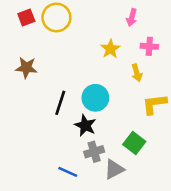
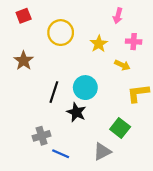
yellow circle: (56, 17) -> (61, 33), moved
brown star: (26, 68) -> (24, 61), turned 30
yellow arrow: (137, 73) -> (122, 65), turned -48
gray cross: (94, 152) -> (42, 136), moved

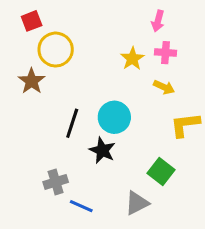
yellow circle: (61, 33) -> (56, 50), moved
pink cross: (134, 42) -> (165, 53), moved

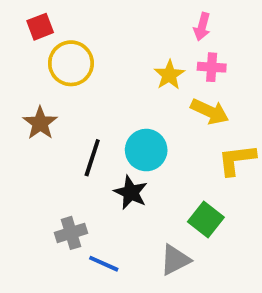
brown star: (32, 81) -> (40, 123), moved
yellow arrow: (164, 87) -> (210, 111), size x1.4

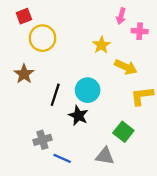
pink cross: (212, 67) -> (140, 31), moved
gray triangle: (175, 260) -> (105, 156), turned 36

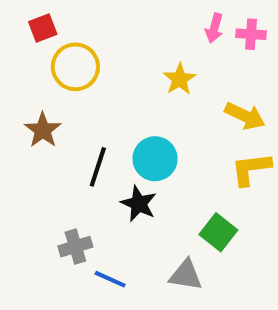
pink cross: (140, 31) -> (251, 34), moved
yellow arrow: (126, 67) -> (245, 116), moved

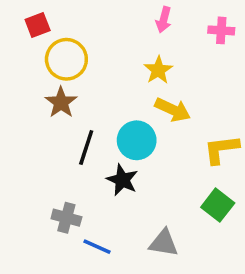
pink arrow: (214, 28) -> (164, 20), moved
yellow arrow: (245, 116) -> (173, 110), moved
brown star: (43, 130) -> (61, 102), moved
green square: (218, 232) -> (218, 205), moved
gray cross: (75, 247) -> (66, 218), turned 32

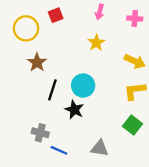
red square: (38, 25) -> (56, 15), moved
yellow circle: (66, 59) -> (26, 28), moved
yellow arrow: (173, 110) -> (135, 61), moved

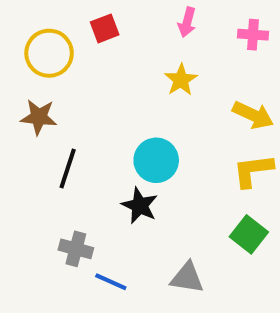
brown star: (37, 62) -> (39, 117), moved, turned -30
black line: (52, 90) -> (68, 169), moved

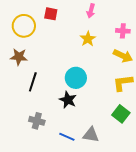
red square: (105, 28) -> (51, 14), turned 32
pink cross: (253, 35) -> (123, 31), moved
blue line: (111, 282) -> (67, 137), moved

